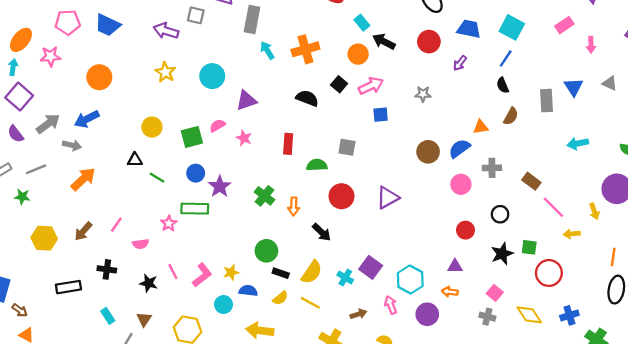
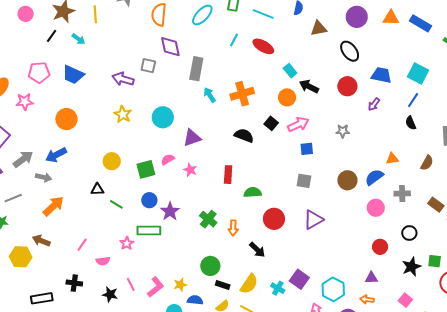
brown semicircle: (511, 116) -> (427, 163), moved
gray square: (347, 147) -> (304, 181), moved
brown arrow: (83, 231) -> (41, 241), moved, turned 72

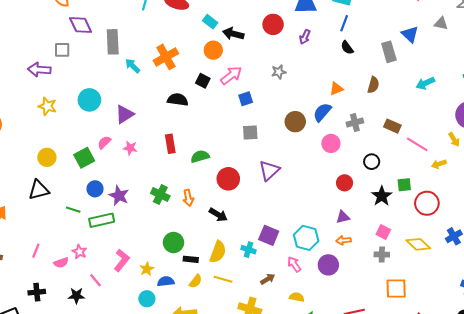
black triangle: (97, 189) -> (39, 190), size x1.5
green line: (116, 204) -> (73, 210), moved
pink star: (127, 243) -> (80, 252), moved
pink L-shape: (156, 287) -> (122, 260), moved

